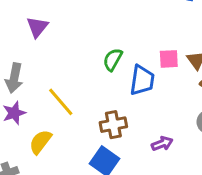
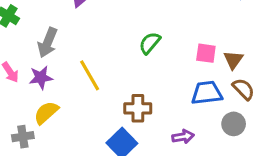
blue trapezoid: (142, 80) -> (207, 93), moved, turned -116
yellow semicircle: (40, 142) -> (46, 113), moved

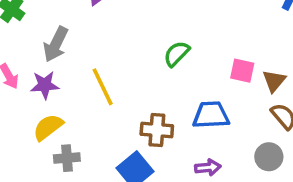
blue trapezoid: (207, 93) -> (211, 115), moved
gray cross: (23, 137) -> (67, 158), moved

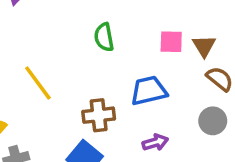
green semicircle: (177, 54) -> (104, 37), turned -44

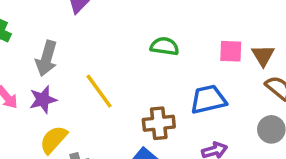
green semicircle: (104, 37) -> (165, 46), turned 108

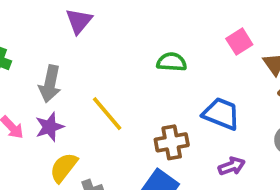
pink square: (231, 51) -> (239, 42), moved, turned -30
blue trapezoid: (208, 99) -> (221, 114), turned 39

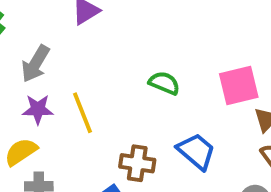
pink square: (239, 42) -> (239, 85), size x1.5
purple star: (49, 127) -> (38, 109), moved

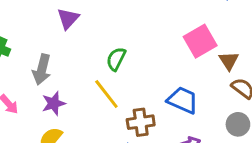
green semicircle: (164, 83) -> (116, 59), moved, turned -70
yellow line: (83, 113) -> (106, 94), moved

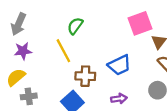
blue trapezoid: (183, 100) -> (119, 65), turned 120

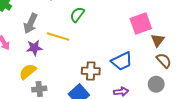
green semicircle: (75, 26) -> (77, 15), moved
yellow line: (63, 51) -> (58, 37), moved, turned -45

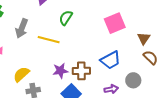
pink square: (141, 23) -> (115, 23), moved
purple star: (34, 48) -> (60, 71), moved
gray circle: (156, 84) -> (133, 80), moved

